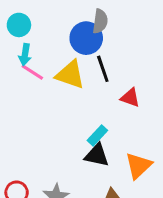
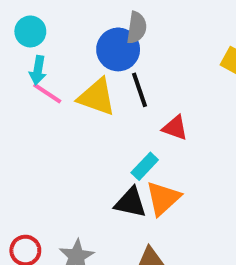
cyan rectangle: (97, 135) -> (145, 166), moved
orange triangle: (138, 166) -> (163, 198), moved

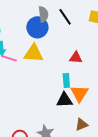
black line: (139, 90) -> (65, 17), moved
cyan rectangle: (145, 166) -> (66, 80), turned -32

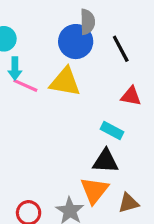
black line: (65, 17) -> (121, 49), moved
cyan rectangle: (66, 80) -> (112, 130), turned -64
orange triangle: (80, 93) -> (94, 190), moved

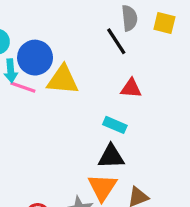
gray semicircle: (87, 22) -> (129, 18), moved
blue circle: (76, 42) -> (35, 58), moved

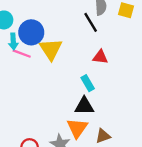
yellow triangle: (63, 80) -> (51, 49), turned 50
cyan rectangle: (115, 125) -> (88, 83), turned 35

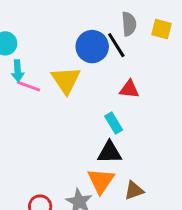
blue circle: (31, 32) -> (92, 47), moved

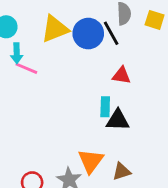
yellow triangle: (66, 80) -> (55, 29), moved, turned 40
cyan rectangle: (114, 123) -> (105, 107), turned 30
black triangle: (110, 152) -> (118, 120), moved

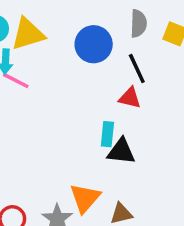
yellow triangle: (55, 29) -> (28, 34), moved
black line: (111, 33) -> (137, 68), moved

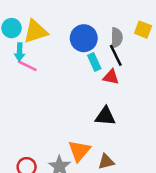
gray semicircle: (139, 24) -> (117, 38), moved
cyan rectangle: (107, 134) -> (94, 62), moved, turned -30

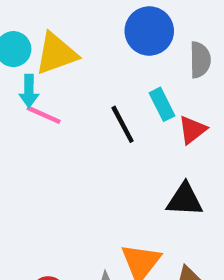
blue circle: (84, 38) -> (149, 31), moved
black line: (116, 55) -> (123, 124), moved
red triangle: (111, 77) -> (192, 130), turned -48

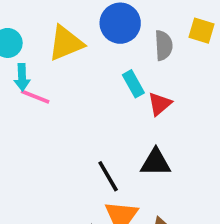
yellow triangle: (56, 54) -> (66, 43), moved
black line: (123, 124) -> (108, 176), moved

